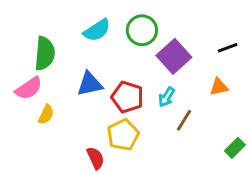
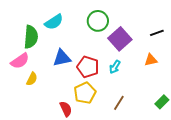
cyan semicircle: (97, 30) -> (54, 22), moved
brown line: (184, 120) -> (119, 103), moved

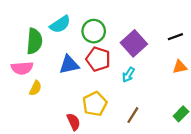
green circle: (98, 21) -> (94, 31), moved
orange triangle: (151, 60) -> (180, 67), moved
pink semicircle: (20, 61) -> (22, 68), turned 30
red pentagon: (88, 67) -> (98, 59), moved

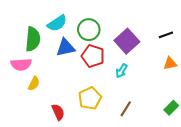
blue triangle: (69, 65) -> (66, 48), moved
red semicircle: (74, 122) -> (58, 112), moved

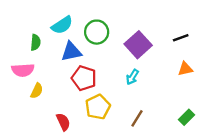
green semicircle: (33, 39) -> (36, 42), size x0.6
red pentagon: (93, 56) -> (84, 78), moved

